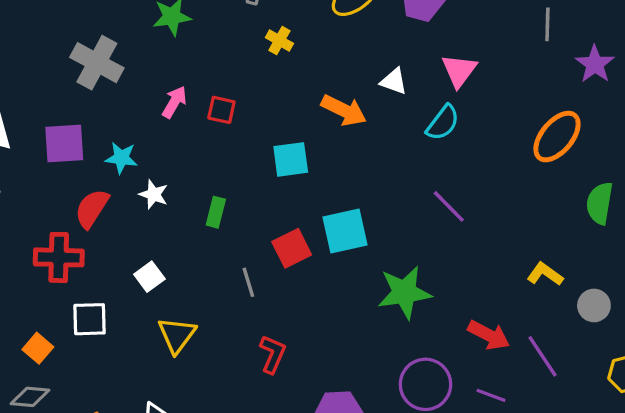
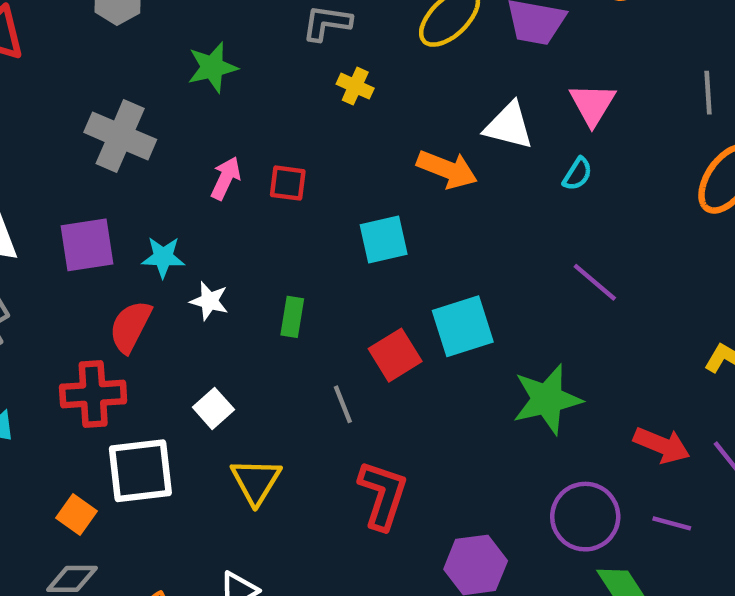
gray line: (547, 24) -> (708, 93), moved
white triangle: (394, 81) -> (509, 126), size x1.4
cyan semicircle: (443, 123) -> (577, 174), size x0.7
white square: (90, 319) -> (140, 471), size x1.4
red L-shape: (273, 354) -> (383, 495), size x1.4

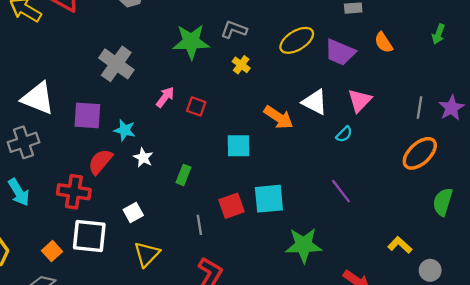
green star: (212, 67) -> (191, 42), moved, size x1.4

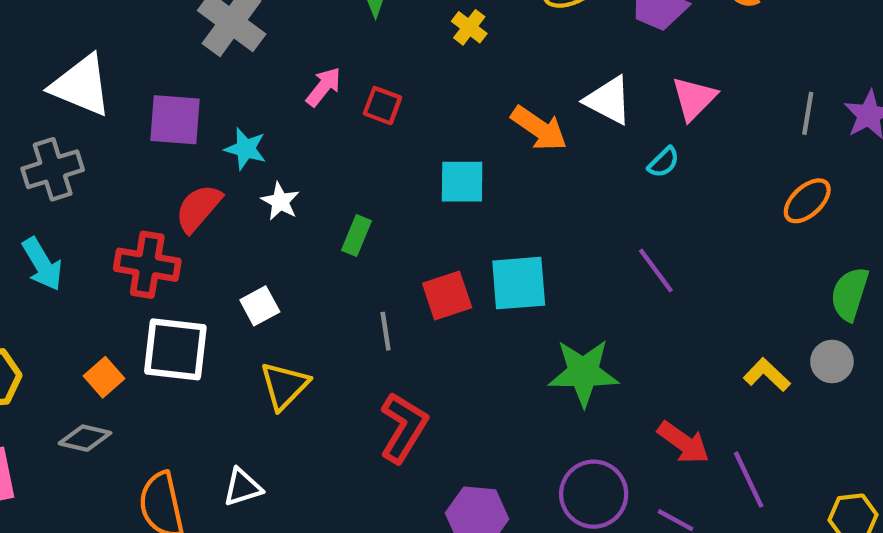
orange ellipse: (420, 153) -> (807, 201), size x0.7
gray circle: (430, 270) -> (832, 362), moved

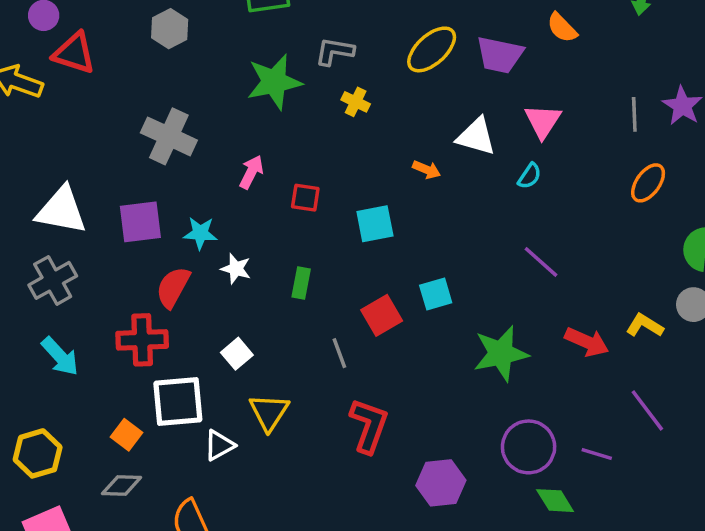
red square: (382, 106) -> (305, 198), moved
orange arrow: (539, 128) -> (427, 170), size x0.6
cyan square: (519, 283) -> (436, 294), size x0.7
red arrow: (684, 443) -> (587, 342), moved
white triangle: (243, 487) -> (219, 445), moved

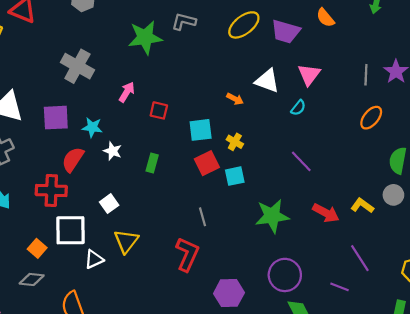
yellow cross: (356, 102) -> (235, 142), moved
red square: (382, 315) -> (207, 163), moved
gray line: (339, 353) -> (202, 217), moved
purple line: (597, 454) -> (339, 287), moved

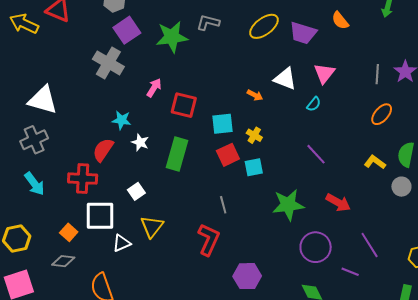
red square: (159, 110) -> (184, 105), size x1.5
purple square: (56, 118) -> (127, 30), moved, turned -32
green rectangle: (152, 163) -> (177, 154), size x1.8
yellow L-shape: (362, 206) -> (375, 162), moved
purple circle: (285, 275) -> (316, 247), moved

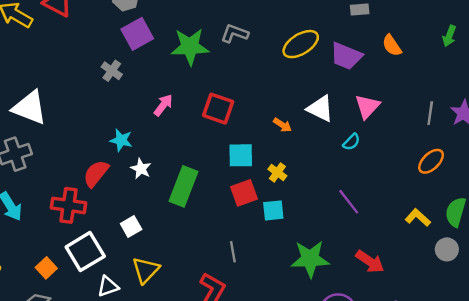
gray cross: (108, 63) -> (112, 71), size x0.6
red square: (184, 105) -> (218, 109), moved
white square: (100, 216) -> (85, 252), turned -36

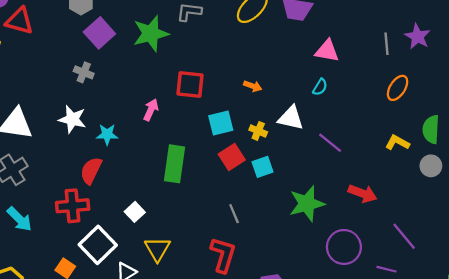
pink arrow: (163, 105) -> (151, 110), moved
pink triangle: (367, 106) -> (327, 51), turned -50
white triangle: (320, 109) -> (291, 118), moved
white star: (141, 169) -> (72, 119), moved, size x1.4

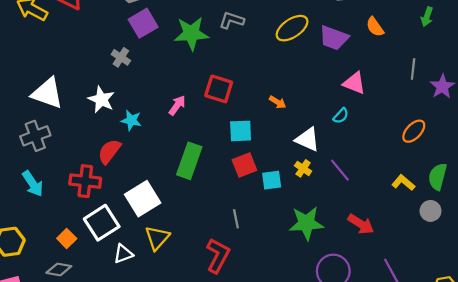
gray line: (387, 44) -> (413, 69), moved
yellow cross: (258, 131) -> (303, 168), moved
white square: (135, 212) -> (143, 199), size x1.8

